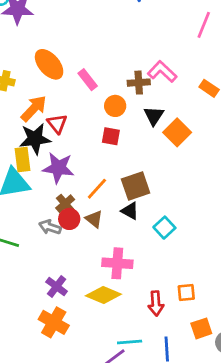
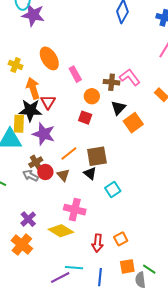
orange arrow: (34, 108) -> (33, 88), turned -70
brown cross: (65, 204) -> (36, 162), moved
orange square: (186, 292) -> (121, 239), turned -32

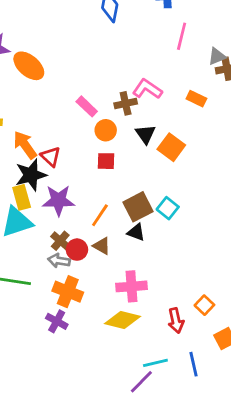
orange ellipse: (49, 58) -> (29, 66), moved
pink rectangle: (75, 74) -> (87, 106), moved
cyan square: (113, 190) -> (168, 208), moved
purple cross: (28, 219) -> (57, 321), moved
orange cross: (22, 245) -> (68, 292), moved

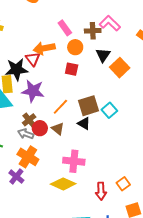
orange arrow: (25, 145) -> (44, 48), moved, turned -75

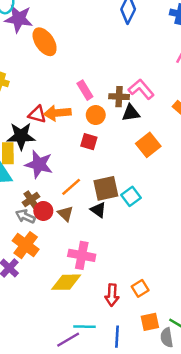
black triangle: (103, 55) -> (131, 113), moved, turned 42
red triangle: (33, 59) -> (37, 114), moved, turned -42
yellow diamond: (63, 184) -> (66, 282), turned -30

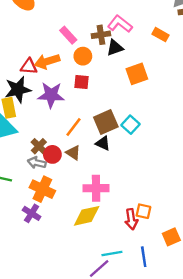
orange square: (148, 145) -> (137, 74), turned 30
purple star: (39, 164) -> (51, 95), moved
orange square: (140, 288) -> (143, 211), moved, turned -35

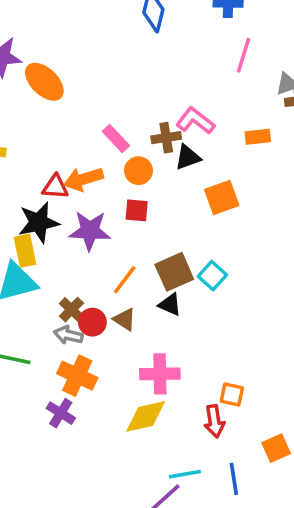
orange rectangle: (160, 35) -> (258, 137), turned -35
orange square: (143, 211) -> (232, 394), moved

